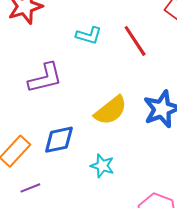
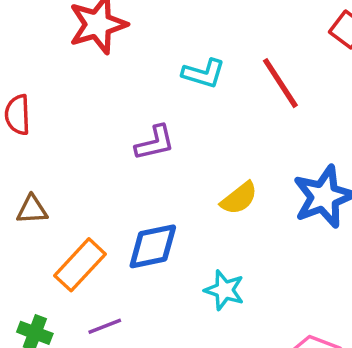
purple L-shape: (45, 78) -> (155, 143), moved, size x0.7
yellow semicircle: (111, 110) -> (239, 198), size x0.7

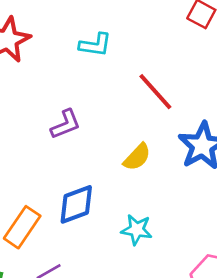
cyan L-shape: (204, 73) -> (95, 45), moved
red line: (280, 83) -> (155, 92), moved

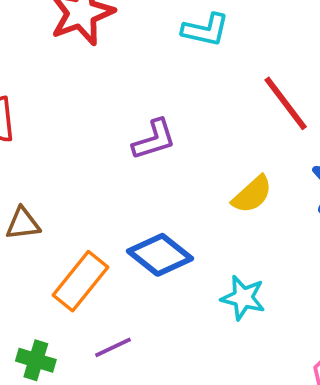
blue diamond: (76, 204) -> (160, 255), turned 54

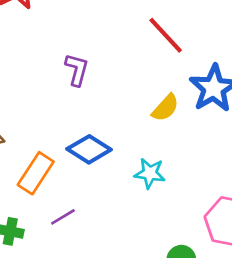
purple L-shape: (154, 140) -> (77, 70), turned -52
yellow semicircle: (252, 194) -> (165, 108), moved

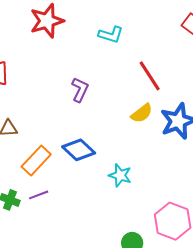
yellow semicircle: (165, 108) -> (142, 113), moved
purple line: (63, 217) -> (39, 195), moved

